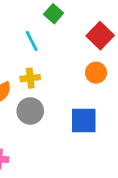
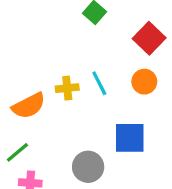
cyan line: (32, 41) -> (99, 83), moved
gray circle: (30, 111) -> (88, 167), moved

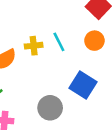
blue square: (130, 138) -> (83, 85), turned 32

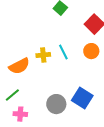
blue square: (83, 85) -> (82, 98), moved

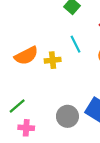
cyan line: (63, 52) -> (75, 44), moved
orange semicircle: (19, 66) -> (26, 56), moved

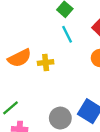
cyan line: (75, 44) -> (67, 34), moved

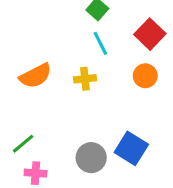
yellow cross: (46, 63) -> (85, 79), moved

